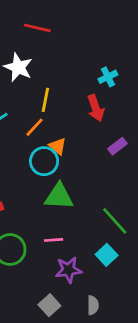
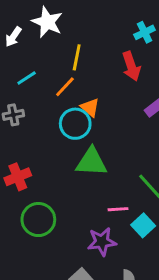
pink line: (54, 240) -> (118, 209), moved

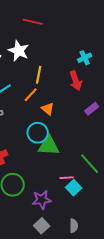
cyan circle: (75, 124) -> (38, 133), moved
cyan square: (143, 225) -> (74, 188), moved
purple star: (102, 242) -> (42, 200), moved

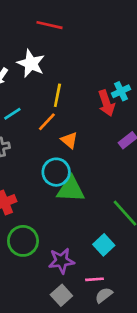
cyan cross: (85, 58) -> (121, 91), moved
pink line: (67, 178) -> (95, 279), moved
gray semicircle: (74, 226) -> (104, 295), turned -128

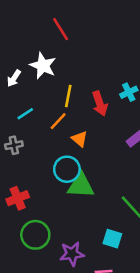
red line: (49, 25) -> (61, 29), turned 45
red arrow: (106, 103) -> (100, 104), moved
cyan square: (104, 245) -> (112, 239), turned -30

